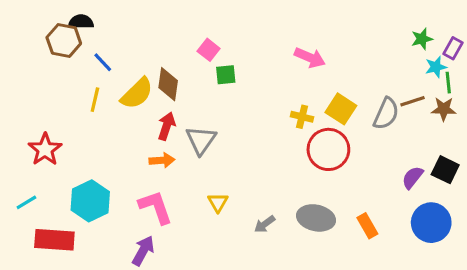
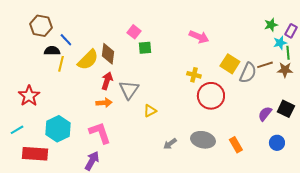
black semicircle: (81, 22) -> (52, 51), moved
yellow square: (341, 109) -> (230, 64), moved
yellow triangle: (218, 202) -> (150, 111), moved, turned 32
blue circle: (431, 223) -> (277, 143), size x0.6

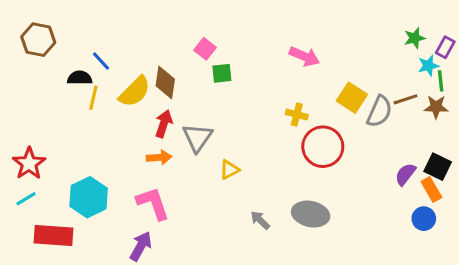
brown hexagon: (41, 26) -> (38, 40), moved
red star: (29, 96) -> (29, 164), moved
gray arrow: (170, 144) -> (260, 220), turned 80
orange rectangle: (236, 145) -> (431, 190), moved

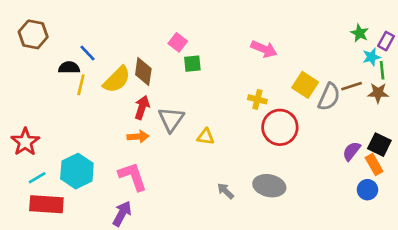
green star: (415, 38) -> (360, 33), turned -30
yellow triangle: (229, 170) -> (206, 137), moved, turned 36
cyan line: (26, 199) -> (37, 178), moved

